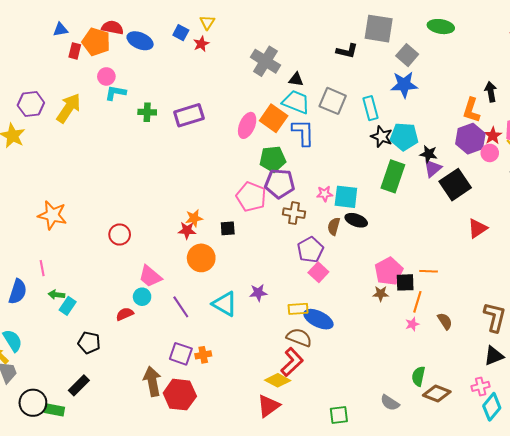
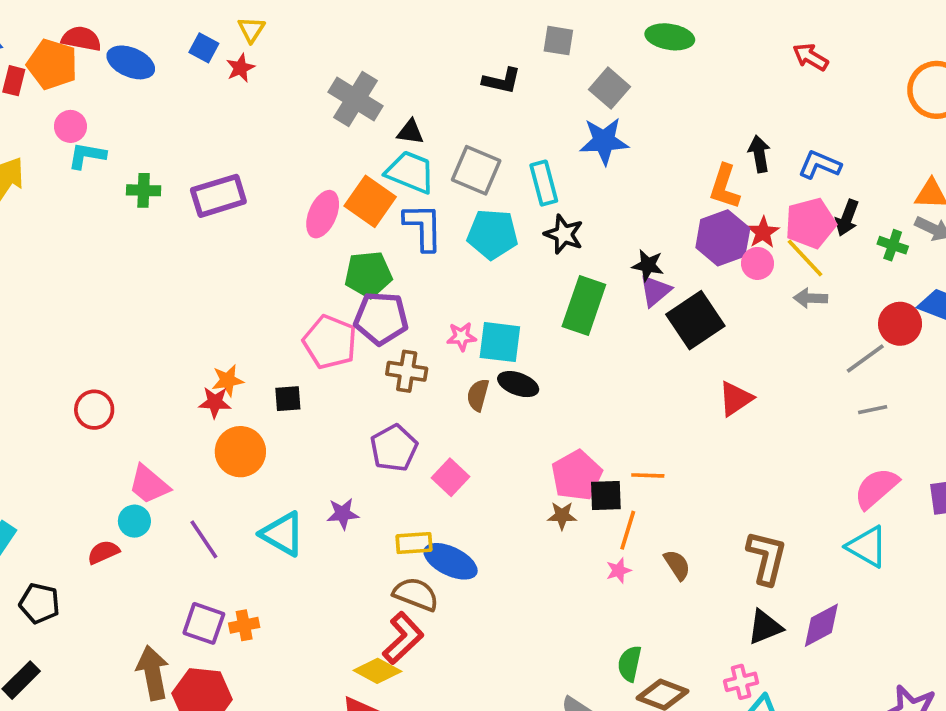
gray square: (379, 29) -> (558, 41), size x0.6
cyan pentagon: (404, 137) -> (493, 234), moved
purple pentagon: (310, 250) -> (394, 448), moved

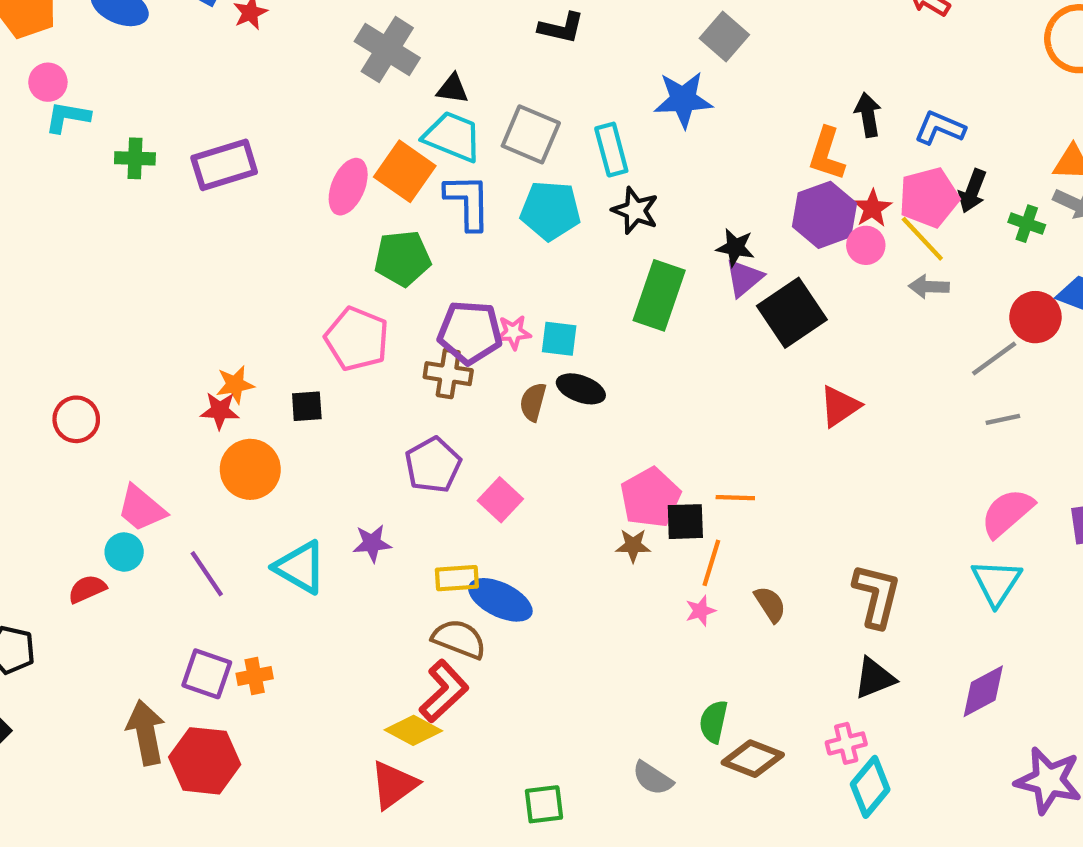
gray square: (609, 88) -> (724, 37), moved
purple pentagon: (381, 318) -> (470, 332), moved
cyan square: (500, 342) -> (559, 339), size x0.7
cyan triangle: (867, 547) -> (996, 582), turned 33
purple diamond: (821, 625) -> (983, 691), moved

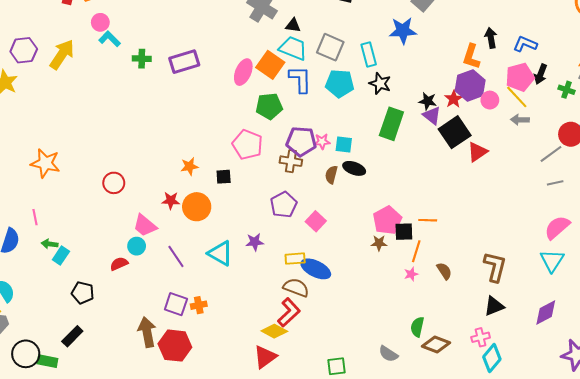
cyan L-shape: (68, 117) -> (110, 39), turned 35
red star: (872, 208) -> (454, 99), moved
purple triangle: (744, 278) -> (432, 116), turned -42
red triangle: (840, 406) -> (477, 152), moved
red star: (220, 411) -> (171, 201), moved

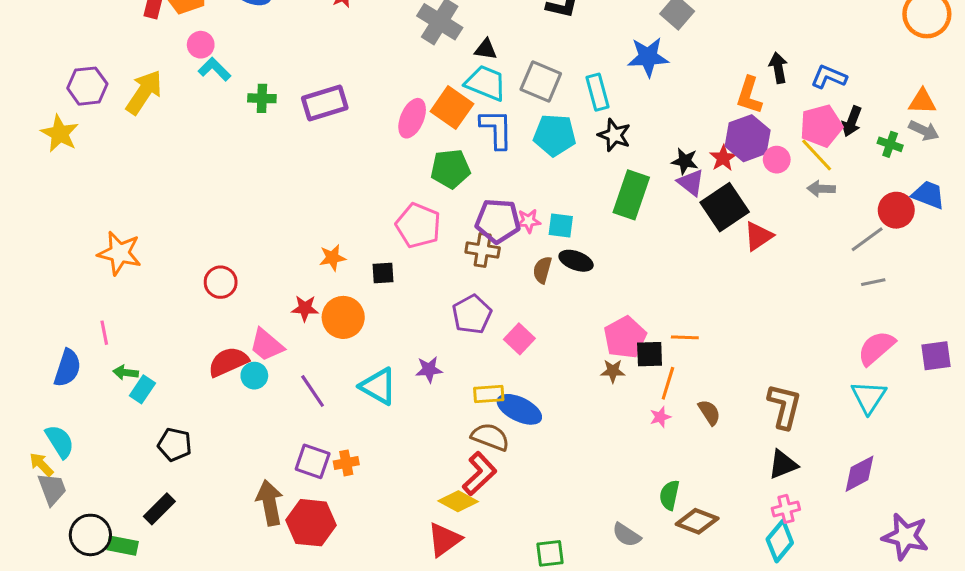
red semicircle: (119, 264) -> (228, 362), moved, size x1.5
pink cross: (481, 337) -> (786, 509), moved

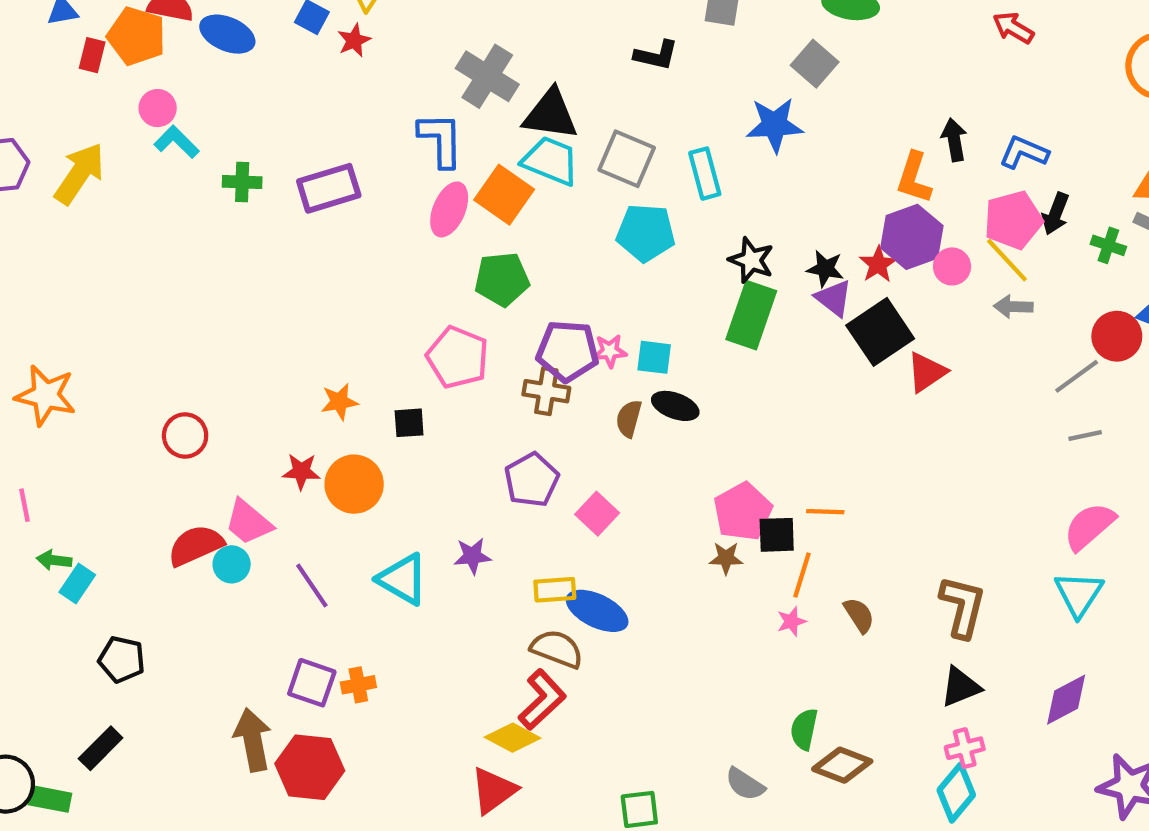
black triangle: (486, 49) -> (551, 114), size x1.8
blue L-shape: (496, 129) -> (441, 140), moved
black star: (614, 135) -> (751, 260), moved

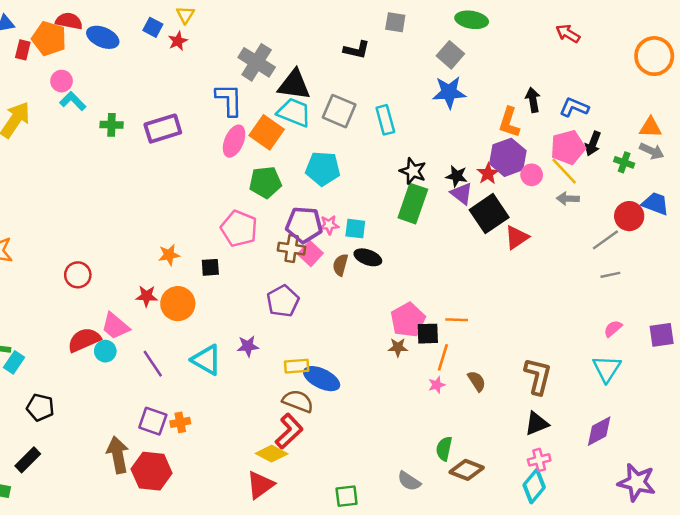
blue star: (775, 125) -> (449, 92), moved
cyan pentagon: (646, 233) -> (323, 169), moved
pink square: (597, 514) -> (310, 254), moved
pink semicircle: (1089, 526) -> (613, 329), size x0.6

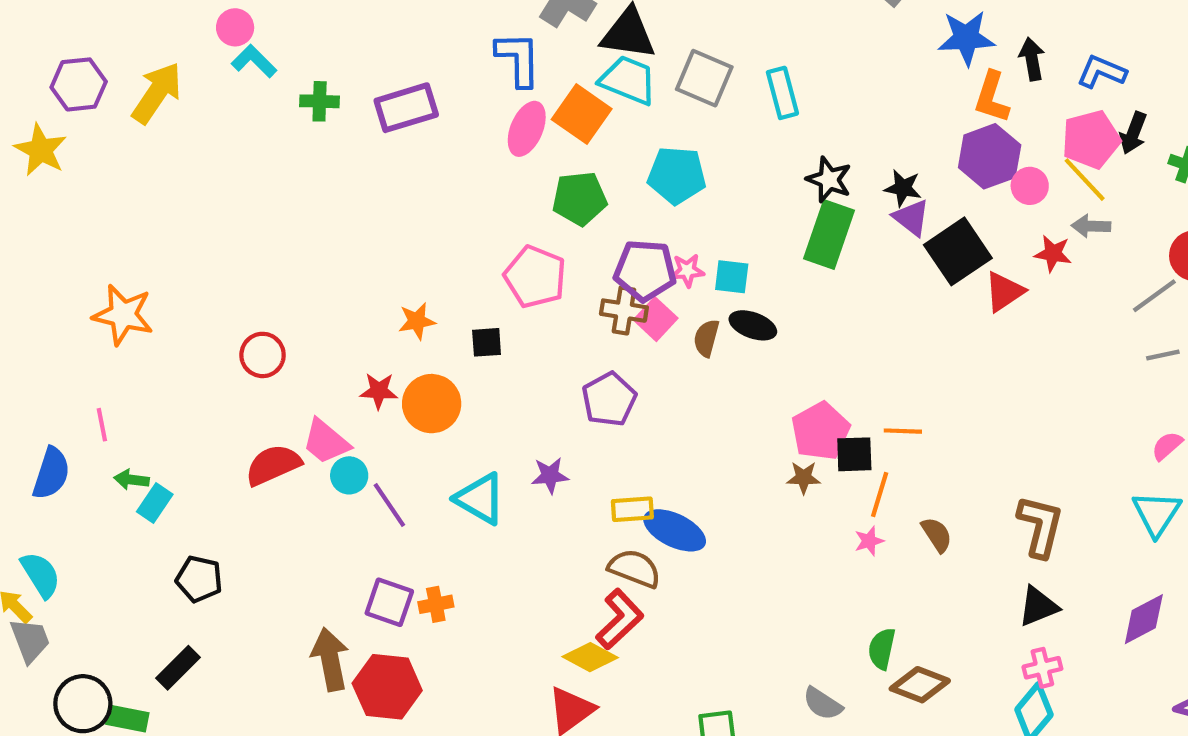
blue star: (449, 92) -> (966, 38), moved
red star: (488, 174) -> (1053, 254), moved, turned -30
cyan circle: (105, 351) -> (349, 475), moved

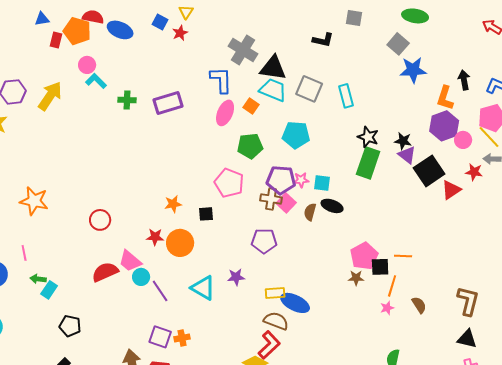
blue star: (966, 38) -> (413, 70), moved
orange square: (582, 114) -> (251, 106), size x0.6
purple pentagon: (609, 399) -> (264, 241), turned 30
black triangle: (1038, 606) -> (467, 339), turned 35

